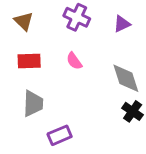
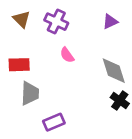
purple cross: (77, 17) -> (56, 22), moved
red rectangle: (29, 61) -> (19, 65), moved

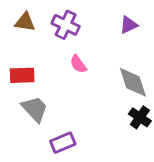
brown triangle: (22, 19) -> (25, 22), turned -36
gray trapezoid: (30, 93) -> (35, 109), turned -45

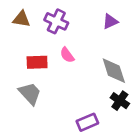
red rectangle: (22, 75) -> (37, 62), moved
purple rectangle: (63, 143) -> (87, 122), moved

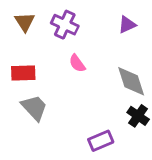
brown triangle: (21, 19) -> (25, 22), turned 48
red rectangle: (37, 62) -> (23, 73), moved

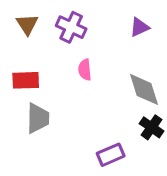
pink semicircle: (77, 63) -> (85, 70), turned 30
gray trapezoid: (34, 108) -> (38, 118), turned 44

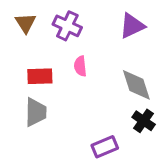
purple triangle: (139, 27) -> (132, 26), size x1.4
red rectangle: (26, 80) -> (40, 76), moved

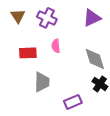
gray trapezoid: (36, 112) -> (42, 82), moved

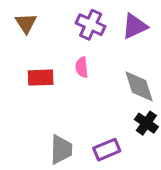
purple cross: (47, 18) -> (91, 25), moved
gray trapezoid: (42, 82) -> (61, 150), moved

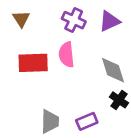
pink semicircle: (82, 67) -> (67, 55), size x1.5
red rectangle: (41, 78) -> (33, 63), size x1.4

